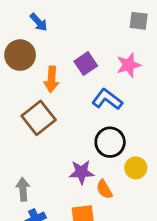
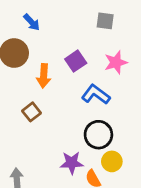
gray square: (139, 21) -> (105, 21), moved
brown square: (39, 118) -> (32, 112), size x0.6
yellow circle: (136, 168) -> (112, 161), moved

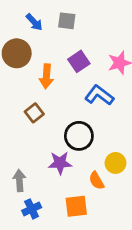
gray square: (105, 21) -> (67, 21), moved
black circle: (98, 135) -> (79, 136), moved
purple star: (72, 163) -> (60, 163), moved

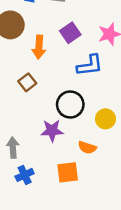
blue L-shape: (99, 95) -> (90, 65), turned 136
yellow circle: (115, 163) -> (105, 119), moved
orange semicircle: (97, 181) -> (87, 148), turned -42

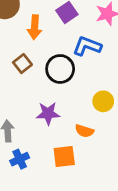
blue L-shape: (90, 65) -> (87, 46), turned -152
black circle: (70, 105) -> (60, 69), moved

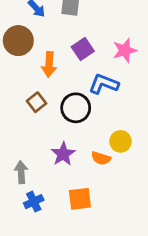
purple star: (48, 113) -> (63, 154), turned -30
orange semicircle: (84, 131) -> (101, 158), moved

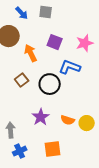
purple square: (83, 49) -> (55, 42), turned -35
orange arrow: (49, 64) -> (31, 53), turned 150
yellow circle: (121, 141) -> (87, 123), moved

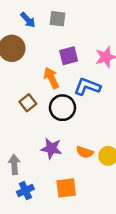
purple square: (55, 42) -> (69, 56), turned -35
orange arrow: (31, 53) -> (51, 78), moved
purple star: (41, 117) -> (51, 148), turned -30

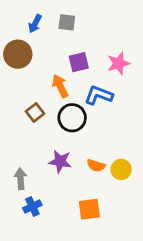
blue arrow: (28, 20) -> (35, 24), turned 70
orange square: (66, 188) -> (89, 209), moved

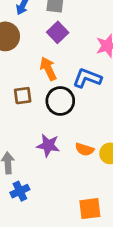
purple square: (79, 62) -> (58, 32), moved, turned -30
brown square: (35, 112) -> (23, 96), turned 30
orange square: (89, 209) -> (90, 209), moved

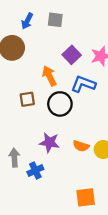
purple square: (58, 32) -> (72, 55), moved
blue cross: (20, 191) -> (35, 171), moved

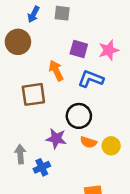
purple square: (72, 55) -> (79, 49), turned -30
brown square: (27, 99) -> (33, 94), size x1.5
black circle: (60, 104) -> (79, 116), moved

